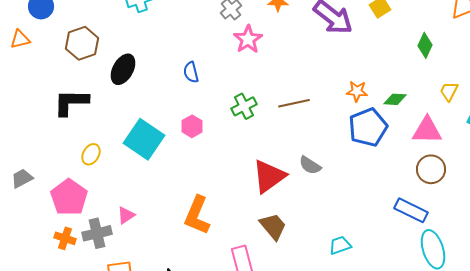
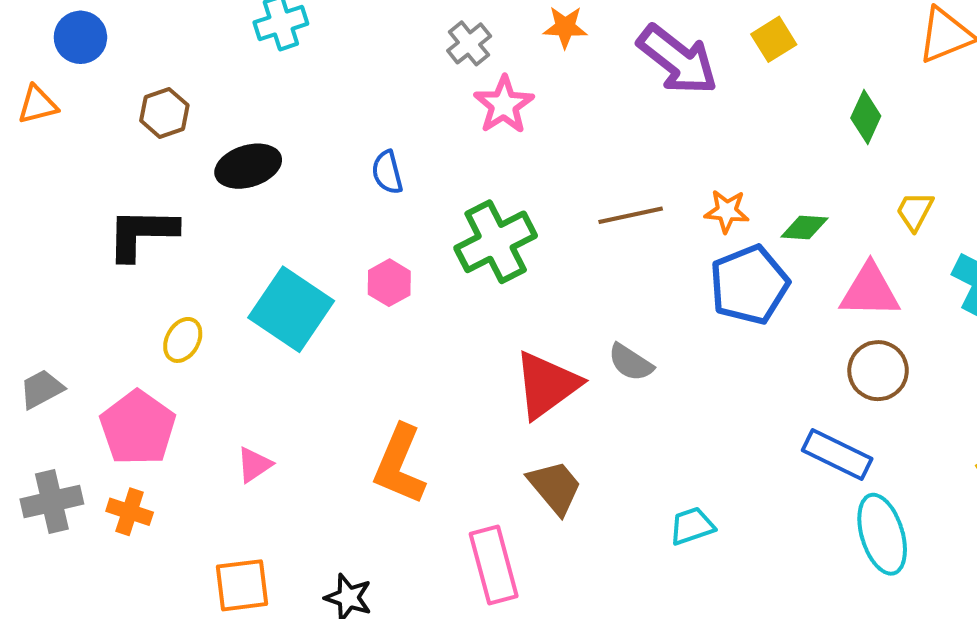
brown hexagon: (82, 43) -> (164, 113), size x0.7
black ellipse: (123, 69) -> (248, 166), turned 44
brown line: (294, 103) -> (631, 215), moved
green cross: (244, 106) -> (496, 242), size x1.5
gray cross: (97, 233) -> (52, 502), moved

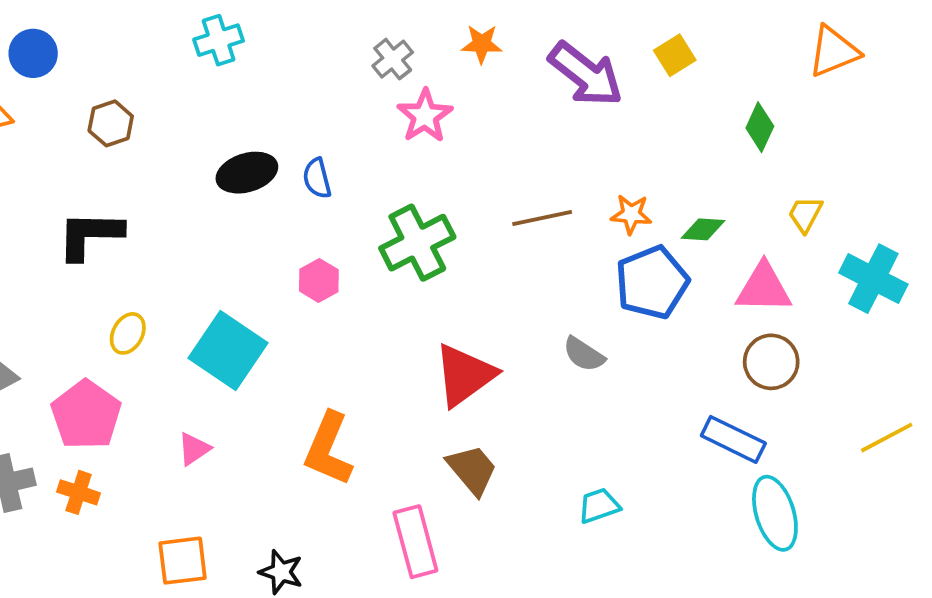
black ellipse: (248, 166) -> (247, 173), moved
cyan square: (291, 309) -> (228, 350), moved
gray semicircle: (631, 362) -> (584, 354), moved

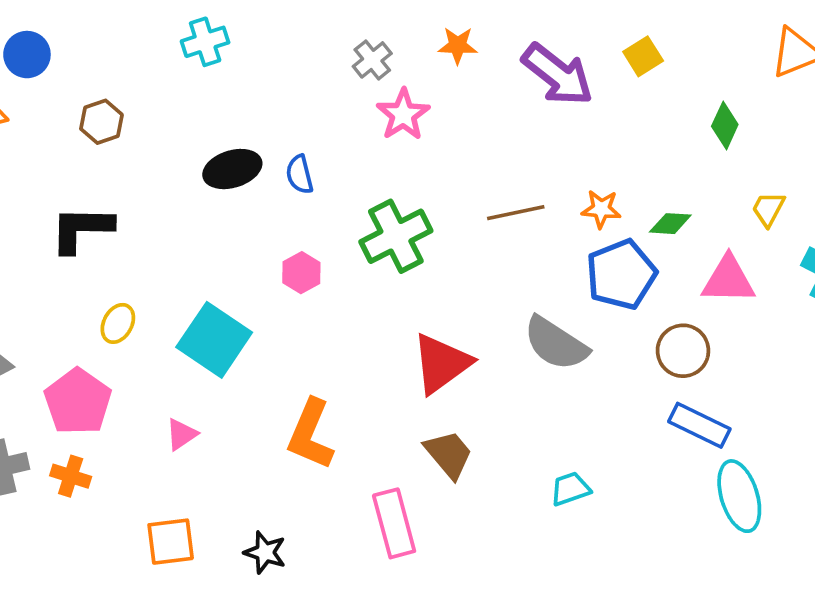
gray semicircle: (584, 354) -> (556, 343), size x1.6
brown circle: (771, 362) -> (683, 351), moved

